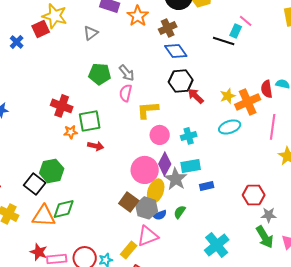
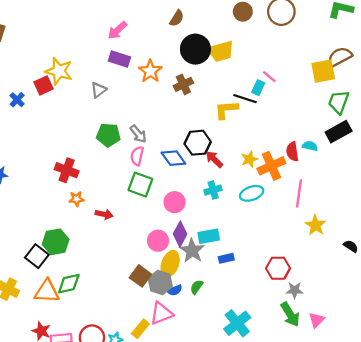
blue diamond: (176, 51) -> (173, 158), moved
yellow L-shape: (148, 110) -> (226, 110), moved
green square: (90, 121) -> (140, 185), moved, turned 30
cyan cross: (189, 136) -> (213, 190), moved
pink circle: (145, 170) -> (158, 241), size x0.7

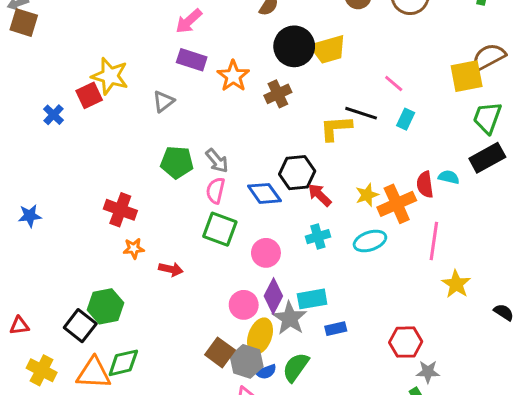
cyan rectangle: (258, 88) -> (406, 119), moved
green semicircle: (197, 287) -> (296, 367), size x1.5

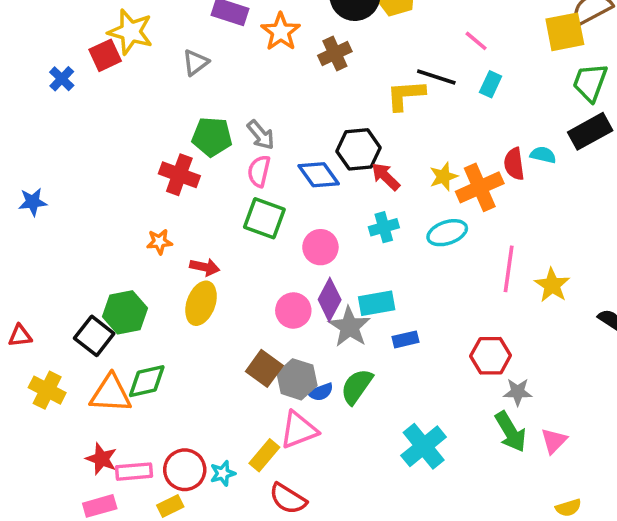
red cross: (120, 210) -> (179, 175), moved
pink line: (434, 241) -> (509, 269), moved
yellow ellipse: (260, 336) -> (201, 303), moved

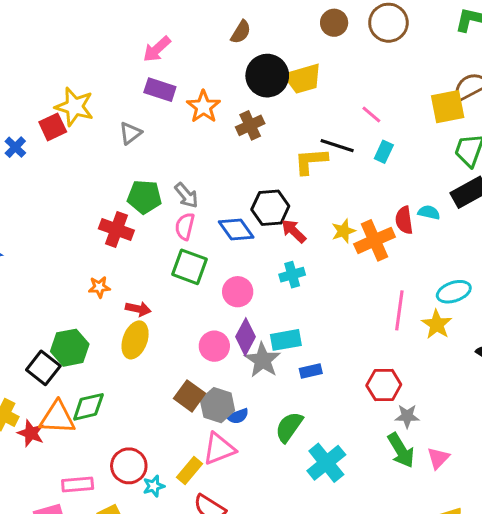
cyan ellipse: (447, 233) -> (454, 292), moved
green semicircle: (357, 386) -> (289, 427), moved
red star: (101, 459) -> (31, 433), moved
red circle: (185, 470) -> (129, 466), moved

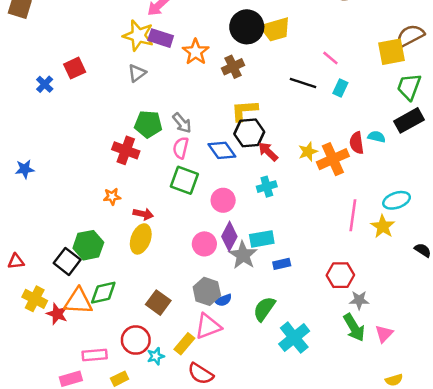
yellow star: (74, 107) -> (138, 36), moved
yellow L-shape: (311, 161) -> (244, 110), moved
brown square: (189, 396) -> (158, 303), moved

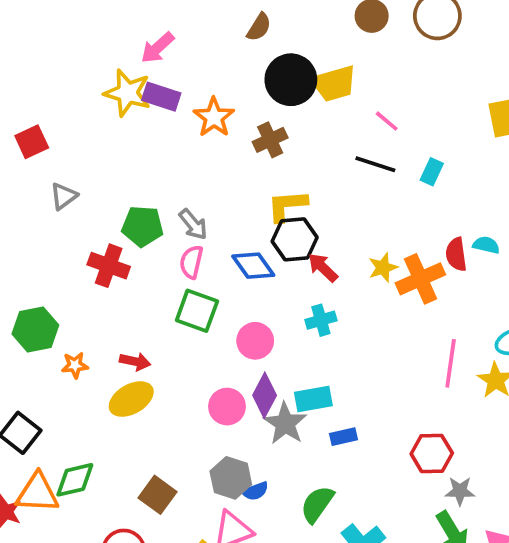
pink line: (330, 58) -> (387, 121), moved
gray triangle: (137, 73) -> (64, 196), moved
orange star: (112, 197) -> (75, 365), moved
yellow ellipse: (141, 239) -> (131, 399), turned 40
green hexagon: (88, 245) -> (35, 330), moved

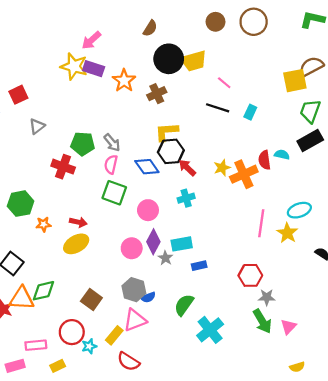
gray star: (285, 423) -> (165, 258), size x0.6

